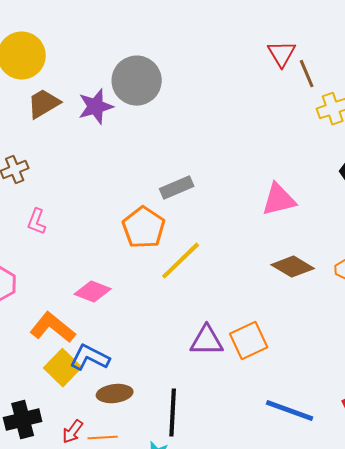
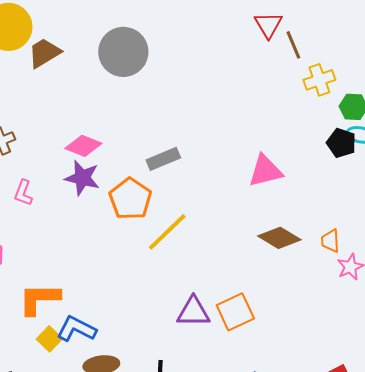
brown trapezoid: (44, 104) -> (44, 53), moved
purple star: (96, 107) -> (82, 178), moved, turned 30
pink diamond: (93, 292) -> (83, 146), moved
orange L-shape: (53, 328) -> (39, 299), turned -39
yellow square: (63, 368) -> (49, 339), size x0.7

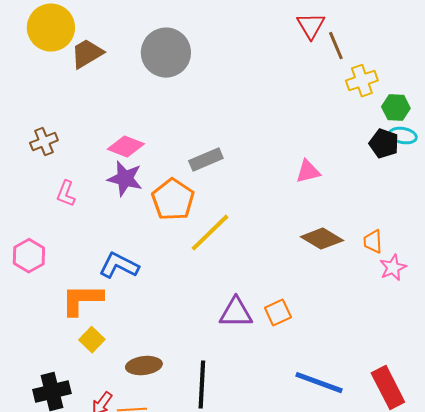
pink triangle: (265, 171) -> (308, 172), size x0.7
orange square: (235, 312) -> (278, 313), size x0.7
blue L-shape: (76, 329) -> (119, 266), moved

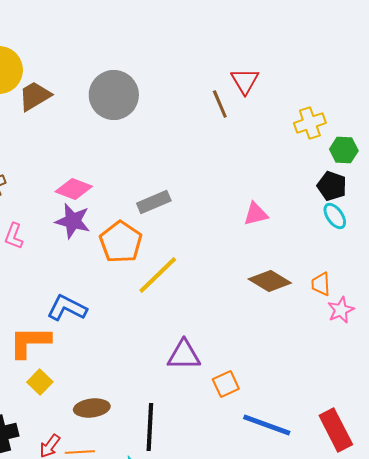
red triangle: (311, 26) -> (245, 81), moved
brown line: (336, 46) -> (220, 104), moved
cyan ellipse: (403, 136) -> (335, 216), moved, turned 44
orange square: (278, 313) -> (226, 384), moved

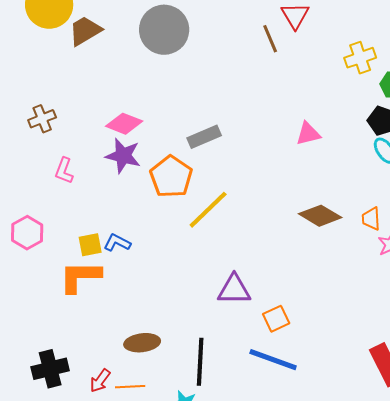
pink triangle: (256, 214) -> (308, 134), moved
blue L-shape: (67, 308) -> (117, 243), size x0.7
yellow square: (40, 382) -> (90, 245), moved, turned 35
blue line: (267, 425) -> (273, 360), moved

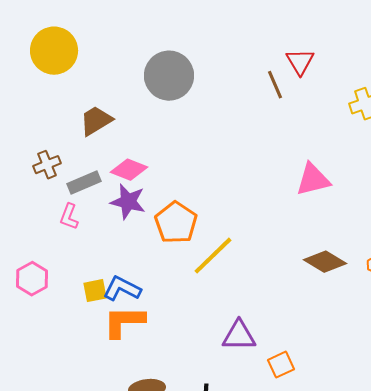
brown trapezoid: (85, 31) -> (96, 121), moved
pink triangle: (308, 134) -> (313, 180), size x1.4
gray rectangle: (204, 137) -> (84, 183), moved
blue L-shape: (117, 243) -> (122, 289), size x1.4
orange L-shape: (80, 277) -> (124, 322), moved

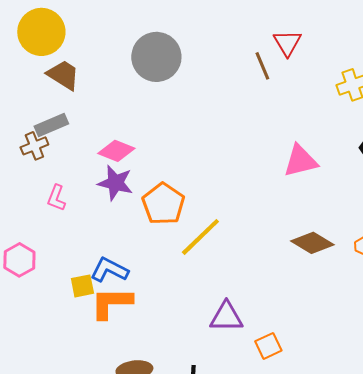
brown trapezoid: (96, 121) -> (63, 75), moved, turned 63
gray rectangle: (84, 183) -> (51, 125), moved
yellow square: (95, 291) -> (82, 286), moved

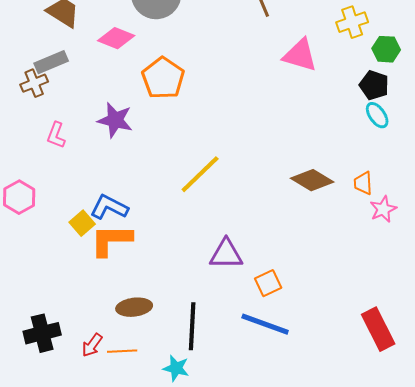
pink diamond: (116, 151) -> (116, 38), moved
pink triangle: (300, 161) -> (300, 55), moved, turned 30
orange pentagon: (163, 204) -> (163, 78), moved
yellow square: (82, 286) -> (82, 223), turned -30

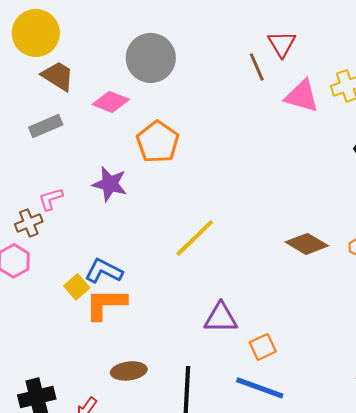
pink triangle: (300, 55) -> (302, 96), moved
brown cross: (34, 83) -> (29, 223), moved
pink L-shape: (56, 135) -> (51, 199), turned 52

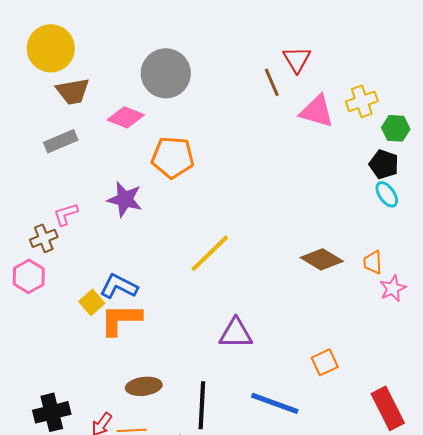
brown trapezoid: (58, 76) -> (73, 91), turned 138
orange pentagon: (158, 142) -> (173, 157), turned -30
orange square: (263, 347) -> (325, 362), moved

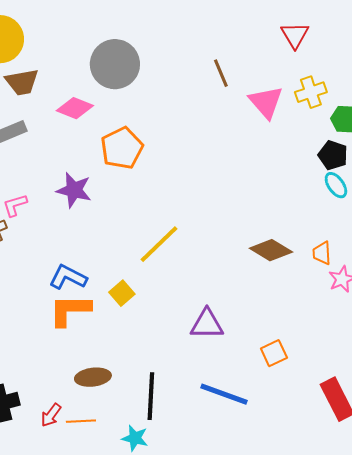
red triangle: (297, 59) -> (295, 35), moved
pink triangle: (317, 111) -> (266, 102), turned 33
orange pentagon: (173, 157) -> (122, 148), turned -30
yellow square: (92, 302) -> (122, 293), moved
purple triangle: (236, 333) -> (207, 324), moved

